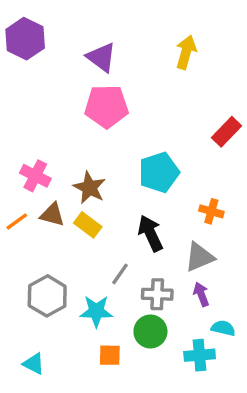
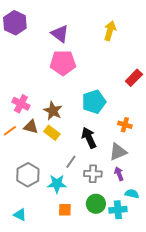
green circle: (150, 331) -> (96, 204), moved

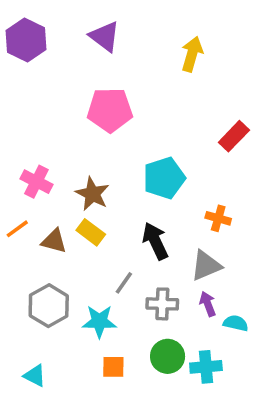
purple triangle: (60, 34) -> (105, 37), moved
brown triangle: (31, 127) -> (54, 241), moved
cyan semicircle: (132, 194) -> (236, 323), moved

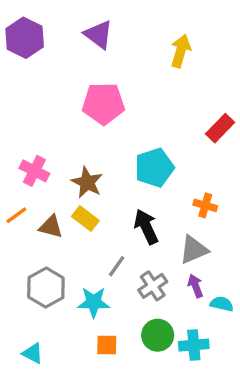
gray cross: (162, 304) -> (153, 286), turned -36

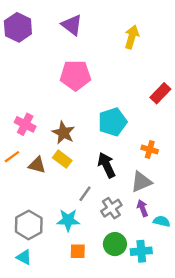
gray hexagon: (46, 288) -> (29, 225), moved

